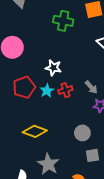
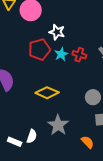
white star: (53, 68) -> (57, 32), moved
red cross: (65, 90) -> (79, 55), turned 32

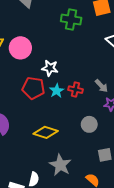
red pentagon: (39, 49) -> (33, 88), turned 30
gray circle: (93, 97) -> (89, 124), moved

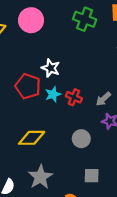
pink circle: (20, 48) -> (31, 20), moved
gray arrow: (101, 86) -> (103, 99), turned 80
yellow diamond: (46, 132) -> (32, 138), turned -30

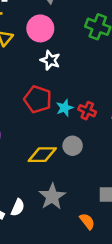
white star: (51, 68) -> (50, 60), moved
gray circle: (81, 139) -> (73, 146), moved

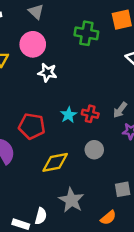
red pentagon: (38, 99) -> (32, 126), moved
gray circle: (73, 146) -> (94, 150), moved
orange semicircle: (87, 221) -> (108, 218), turned 98

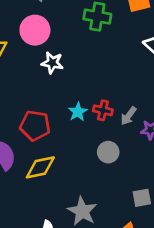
gray arrow: (120, 110) -> (128, 116), moved
yellow diamond: (55, 162) -> (40, 167), moved

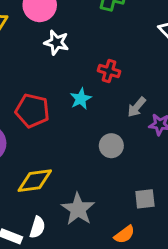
red cross: (103, 110) -> (109, 71), moved
yellow diamond: (40, 167) -> (35, 181), moved

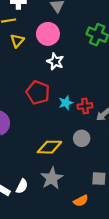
red cross: (109, 71) -> (85, 106), moved, turned -32
red pentagon: (32, 111) -> (38, 92), moved
yellow diamond: (35, 181) -> (49, 147), moved

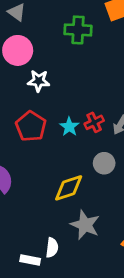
red pentagon: (38, 92) -> (31, 126), turned 30

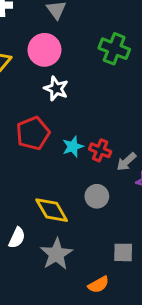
red cross: (94, 122) -> (100, 150), turned 30
yellow diamond: (69, 188) -> (52, 210), turned 60
white semicircle: (52, 248) -> (17, 238), moved

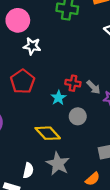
cyan star: (73, 147) -> (58, 98), moved
gray arrow: (126, 162) -> (93, 87), turned -80
white semicircle: (17, 238) -> (28, 170), moved

